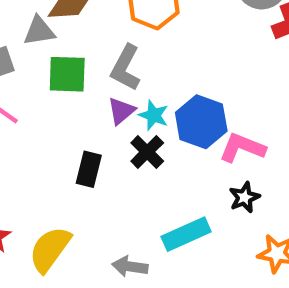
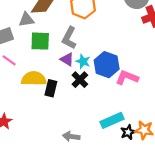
purple triangle: (121, 111) -> (67, 59), turned -48
black star: (244, 197) -> (128, 132), moved
cyan rectangle: (186, 234) -> (112, 120), moved
yellow semicircle: (50, 249) -> (34, 79), moved, turned 55

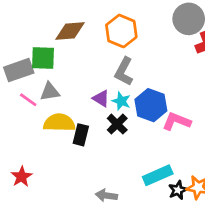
gray triangle: (26, 20) -> (50, 92), moved
gray L-shape: (69, 38) -> (124, 71), moved
green square: (40, 41) -> (43, 58), moved

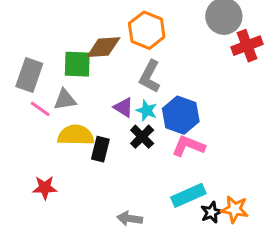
brown diamond: (70, 31) -> (103, 47), moved
green square: (43, 58) -> (77, 64), moved
gray rectangle: (19, 70) -> (29, 75), turned -52
pink L-shape: (177, 121) -> (188, 146), moved
red star: (21, 177) -> (45, 188), moved, turned 30

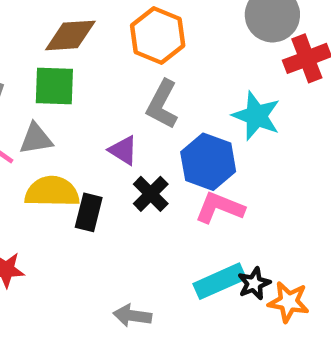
brown diamond: (103, 47) -> (70, 35), moved
cyan star: (147, 110) -> (256, 116), moved, size x1.5
black star: (212, 212) -> (254, 283), moved

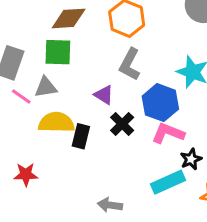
black star: (254, 283) -> (191, 159), moved

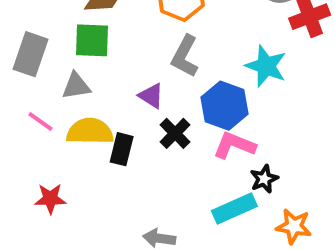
pink line: (21, 96) -> (40, 121), moved

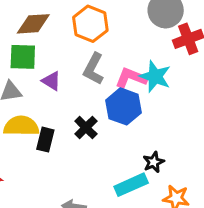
purple triangle: (151, 96) -> (51, 81), moved
pink L-shape: (234, 145) -> (131, 78), moved

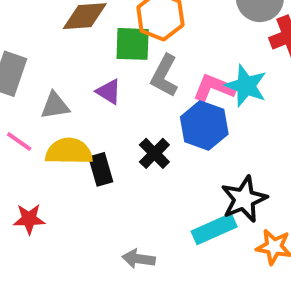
green square: (23, 57) -> (133, 44), moved
black rectangle: (45, 140) -> (101, 169), turned -30
black star: (154, 162) -> (244, 199), size x1.6

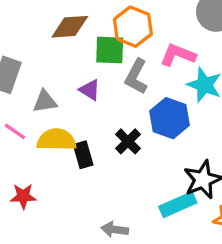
pink L-shape: (214, 88) -> (178, 55), moved

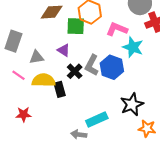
gray L-shape: (136, 77) -> (92, 65), moved
black cross: (128, 141) -> (75, 71), moved
cyan rectangle: (178, 205) -> (97, 119), moved

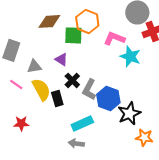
gray L-shape: (92, 65) -> (89, 89), moved
blue hexagon: (112, 67) -> (108, 98), moved
yellow semicircle: (44, 80) -> (41, 89), turned 60
cyan rectangle: (97, 119) -> (82, 123), moved

